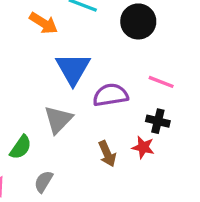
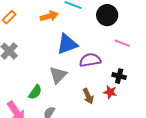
orange arrow: (44, 23) -> (49, 16), turned -48
blue triangle: (73, 69) -> (67, 44), turned 40
pink line: (161, 82) -> (122, 43), moved

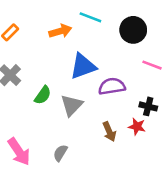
green semicircle: (35, 92) -> (43, 95), moved

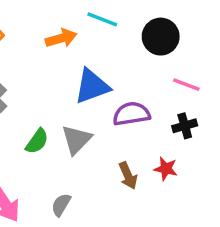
green semicircle: (43, 95) -> (37, 141), moved
black cross: (148, 106) -> (185, 126), moved, turned -30

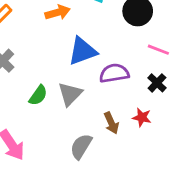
black cross: (185, 126) -> (157, 83), turned -30
gray semicircle: (61, 205) -> (81, 146), moved, size x1.4

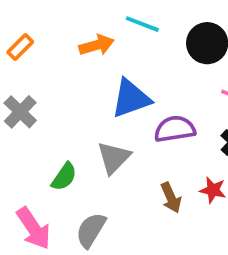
green semicircle: (38, 95) -> (64, 177), moved
gray semicircle: (81, 146) -> (91, 230), moved

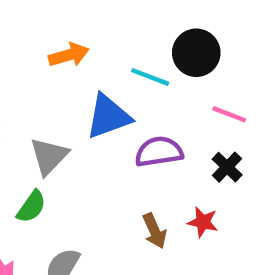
cyan line: (142, 24) -> (150, 77), moved
gray triangle: (114, 158) -> (49, 156), moved

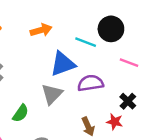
gray triangle: (49, 156) -> (52, 94), moved
black cross: (227, 167) -> (128, 101), moved

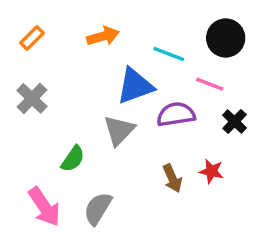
black circle: (111, 29) -> (226, 38), moved
pink line: (129, 63) -> (210, 84), moved
black cross: (128, 101) -> (235, 121), moved

